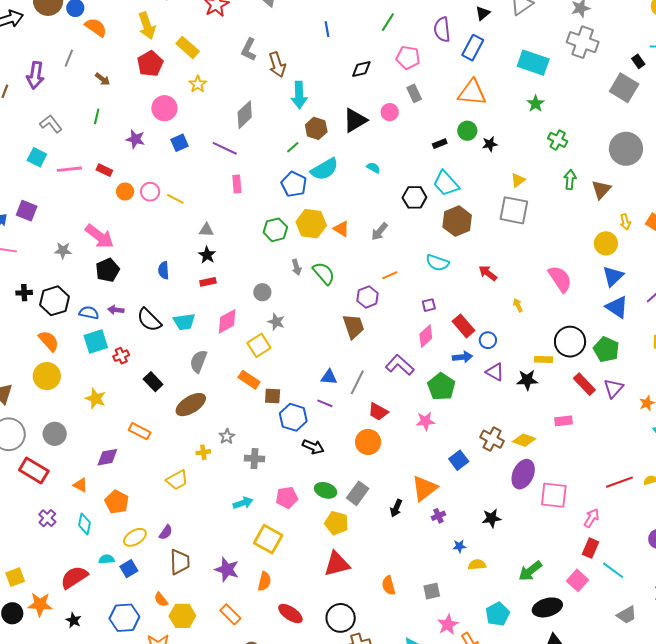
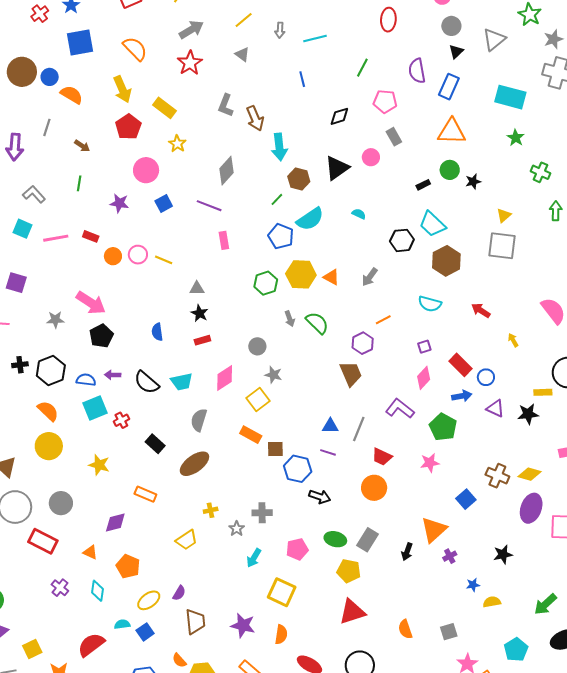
gray star: (227, 436) -> (237, 529), moved
cyan arrow: (243, 503) -> (254, 558), turned 144

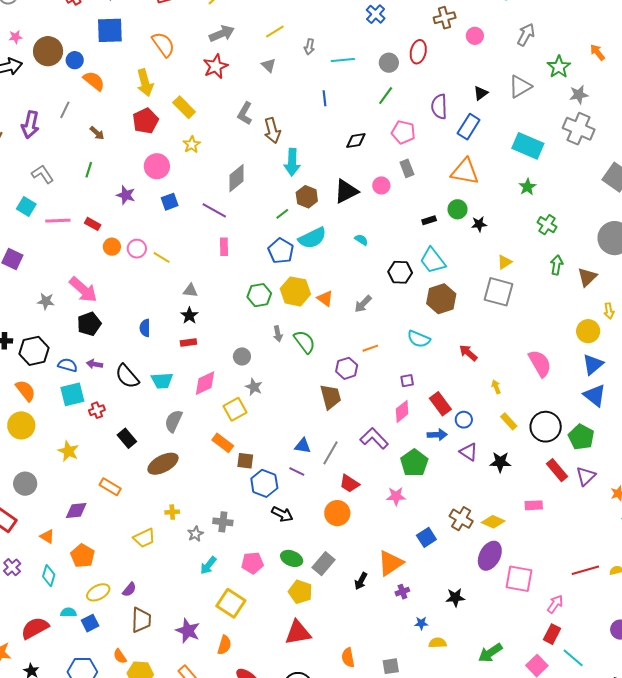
gray circle: (451, 26) -> (389, 63), moved
yellow rectangle: (543, 392) -> (509, 421), moved, turned 42

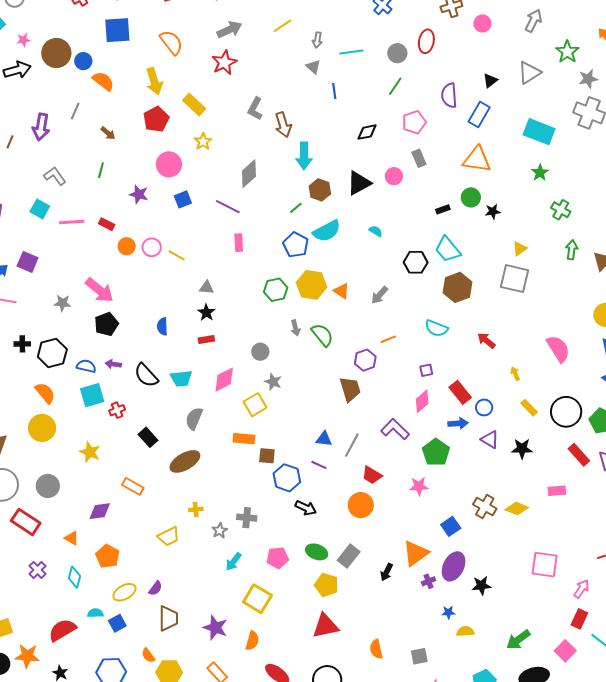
gray triangle: (269, 65) -> (313, 67), moved
pink pentagon: (403, 132) -> (414, 122), turned -30
orange rectangle: (223, 443) -> (244, 439), turned -30
purple ellipse: (490, 556) -> (454, 566), moved

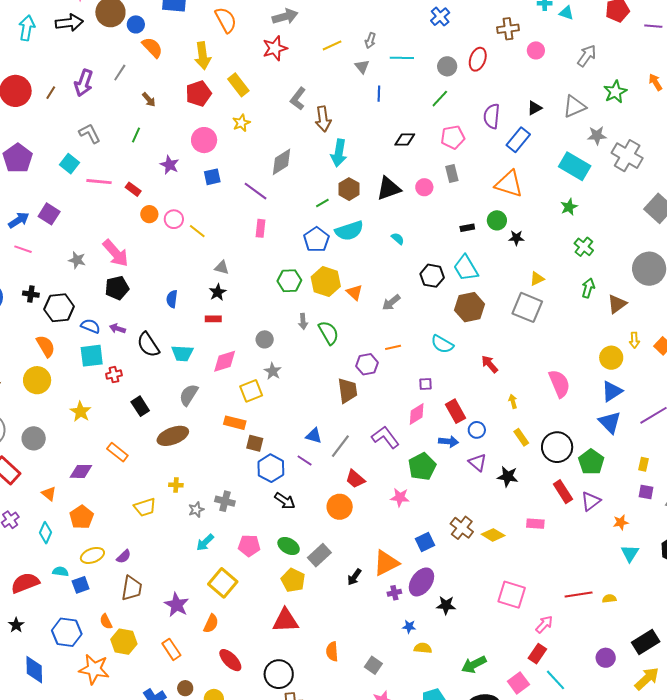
yellow line: (282, 26) -> (332, 45), moved
gray star: (588, 79) -> (597, 135), moved
gray square: (419, 656) -> (373, 665), turned 36

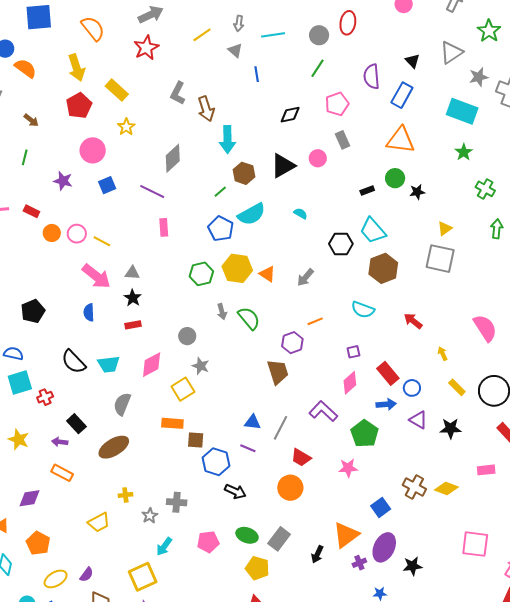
black triangle: (535, 108) -> (412, 61), turned -35
pink arrow: (116, 253) -> (96, 276), moved
purple arrow: (117, 329) -> (60, 442), moved
yellow square: (223, 583) -> (143, 577), moved, turned 36

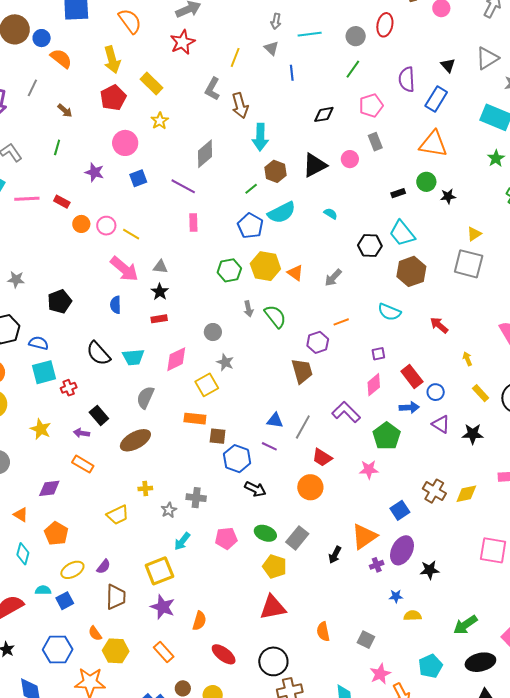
yellow line: (202, 35) -> (235, 57), moved, turned -36
yellow diamond: (446, 488) -> (466, 494), turned -35

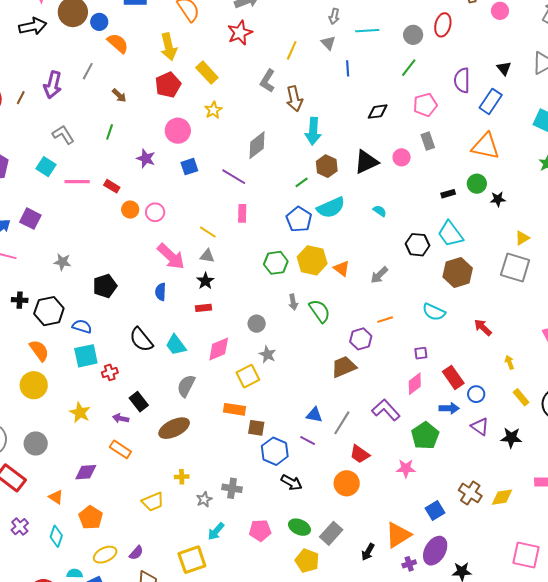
yellow line: (131, 234) -> (208, 232), moved
cyan trapezoid: (133, 357) -> (176, 345), turned 55
brown trapezoid: (302, 371) -> (344, 367), turned -100

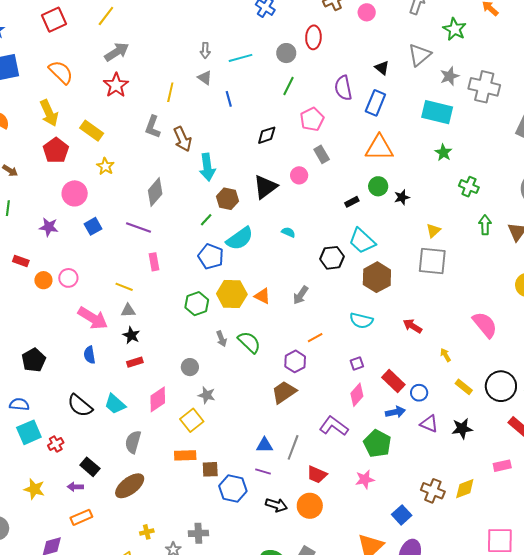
orange rectangle: (120, 449) -> (81, 517), turned -45
black arrow: (292, 482) -> (276, 505), moved

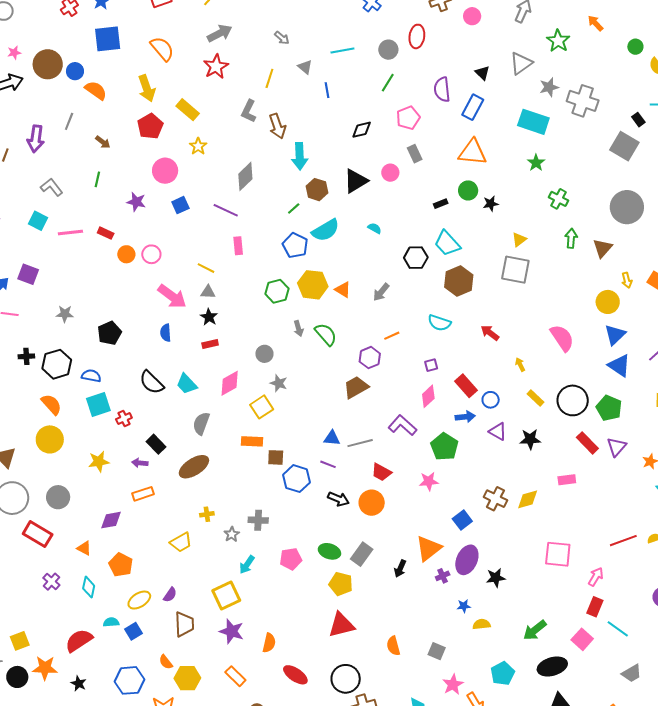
gray arrow: (205, 50) -> (282, 38), moved, turned -56
gray line: (293, 447) -> (360, 443), turned 50
yellow star: (34, 489) -> (99, 462), turned -30

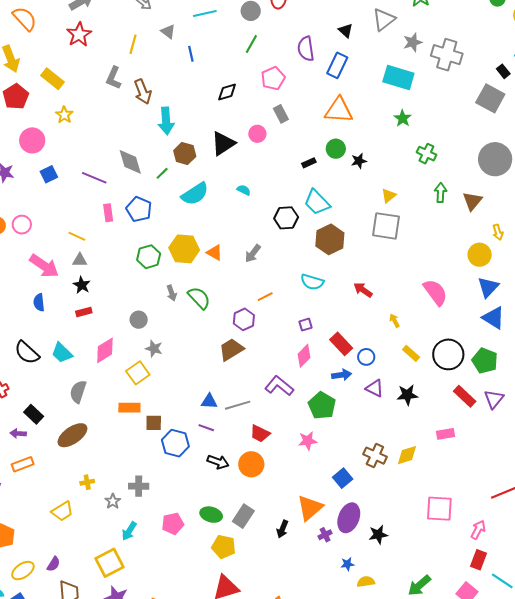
gray diamond: (245, 176) -> (130, 162), moved, turned -60
blue pentagon: (295, 245) -> (139, 209), moved

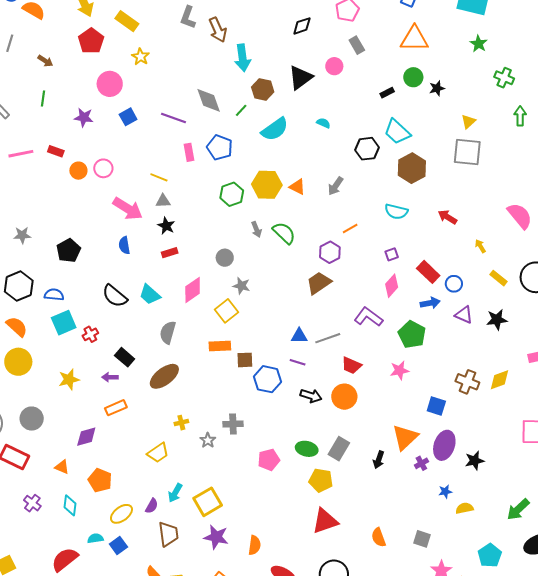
blue square: (343, 478) -> (436, 406), turned -30
cyan arrow: (129, 531) -> (175, 493), moved

